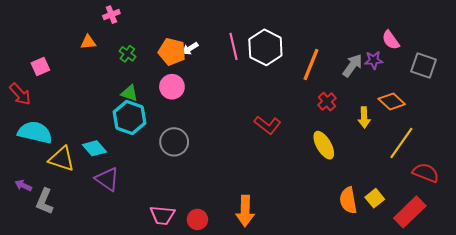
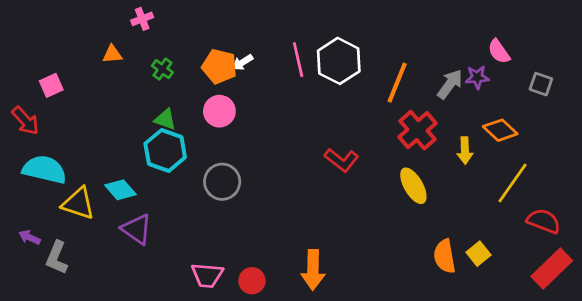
gray square: (424, 65) -> (541, 84), size x0.7
red cross: (327, 102) -> (417, 130), size x1.6
red rectangle: (410, 212) -> (552, 269), moved

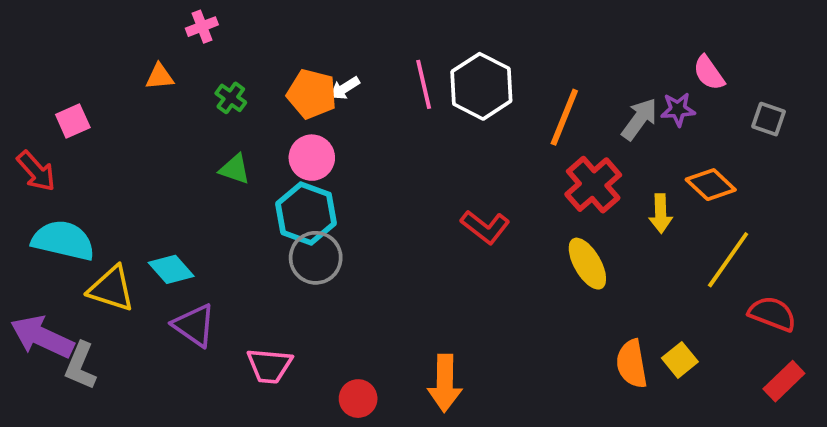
cyan hexagon: (165, 150) -> (306, 214), moved
purple arrow: (30, 237) -> (42, 337), size x2.0
red rectangle: (552, 269) -> (784, 381), size x0.7
pink trapezoid: (207, 275) -> (269, 366), moved

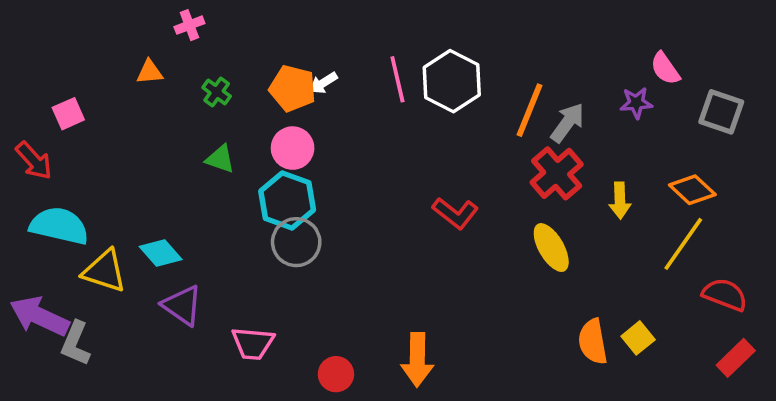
gray arrow: (639, 119) -> (567, 123), moved
gray square: (769, 119) -> (721, 112), size x1.4
orange diamond: (711, 185) -> (692, 190), moved

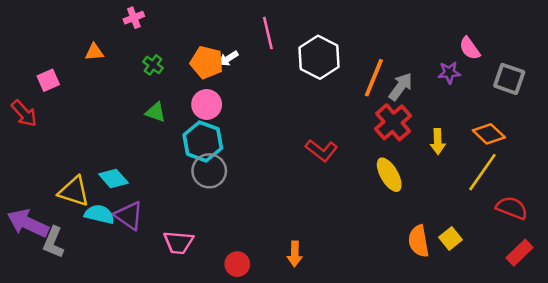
orange triangle: (150, 72) -> (94, 52), moved
pink line: (397, 79) -> (268, 33), moved
cyan semicircle: (59, 226) -> (99, 214), moved, size x0.7
orange arrow: (417, 360) -> (295, 254), size x0.7

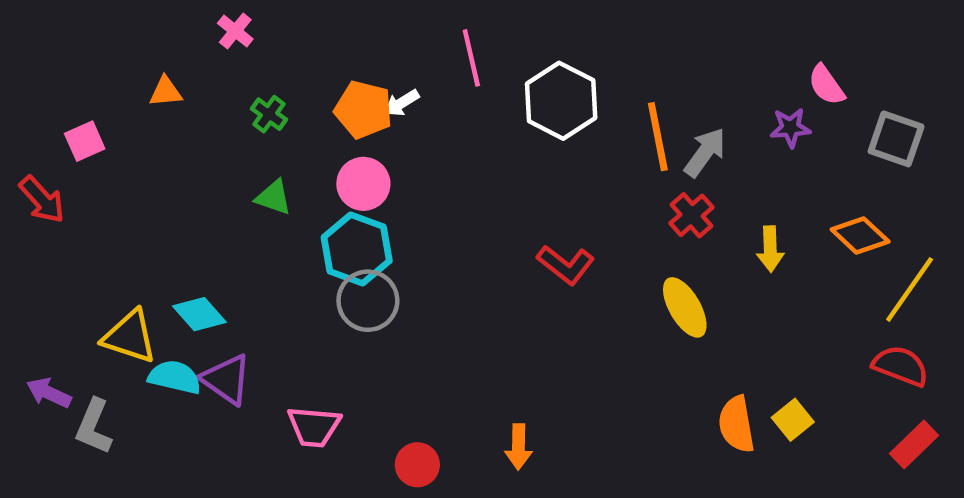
pink cross: (134, 18) -> (235, 31), turned -30
orange line: (374, 78) -> (658, 137), turned -33
red cross: (393, 122) -> (692, 215), size x0.7
yellow line: (482, 172) -> (910, 289), moved
purple arrow: (28, 223) -> (49, 393), size x0.6

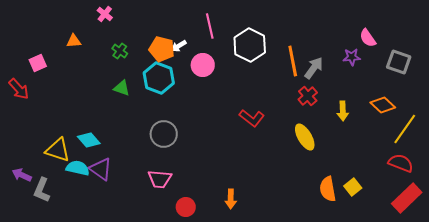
pink circle: (363, 184) -> (203, 65), moved
cyan hexagon: (357, 249) -> (159, 78), moved
pink trapezoid: (314, 427) -> (160, 179), moved
red rectangle: (914, 445) -> (407, 198), size x1.4

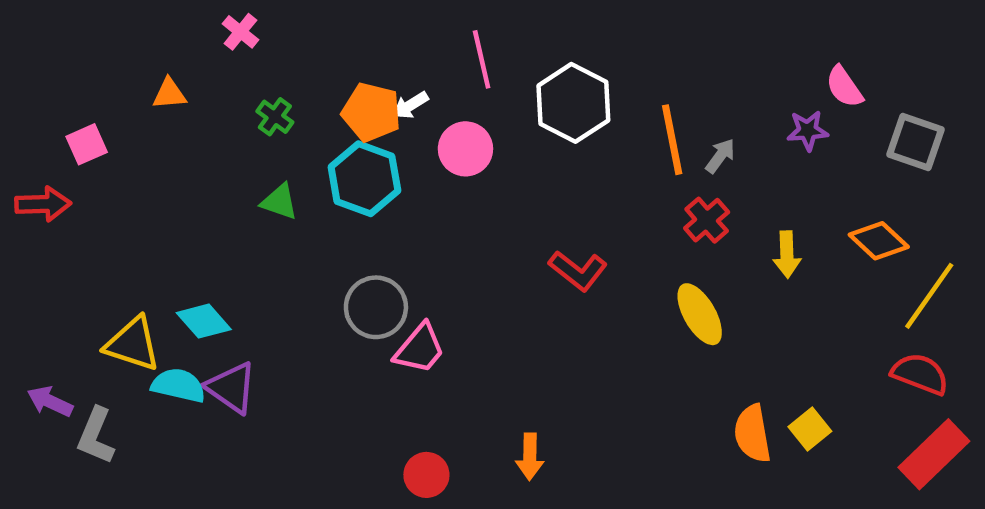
gray arrow: (314, 68) -> (720, 156), size x0.7
red arrow: (19, 89) -> (43, 204), turned -50
pink trapezoid: (160, 179) -> (420, 349), moved, turned -55

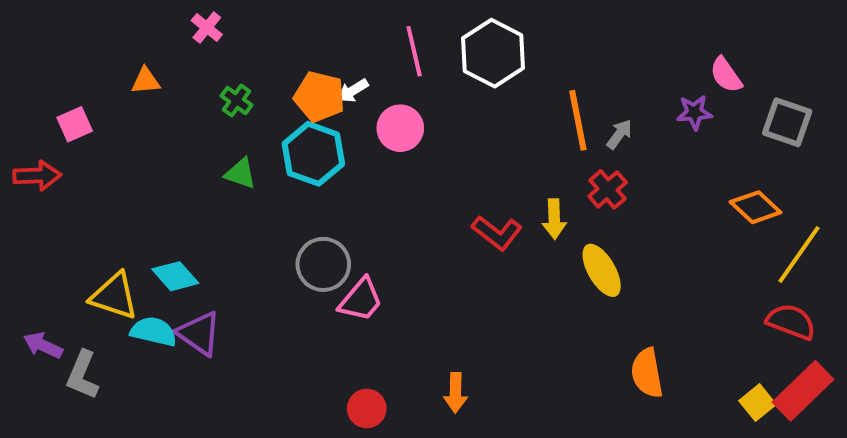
white hexagon: (573, 103) -> (493, 53), moved
yellow arrow: (787, 254) -> (554, 219), moved
yellow square: (810, 429) -> (758, 403), moved

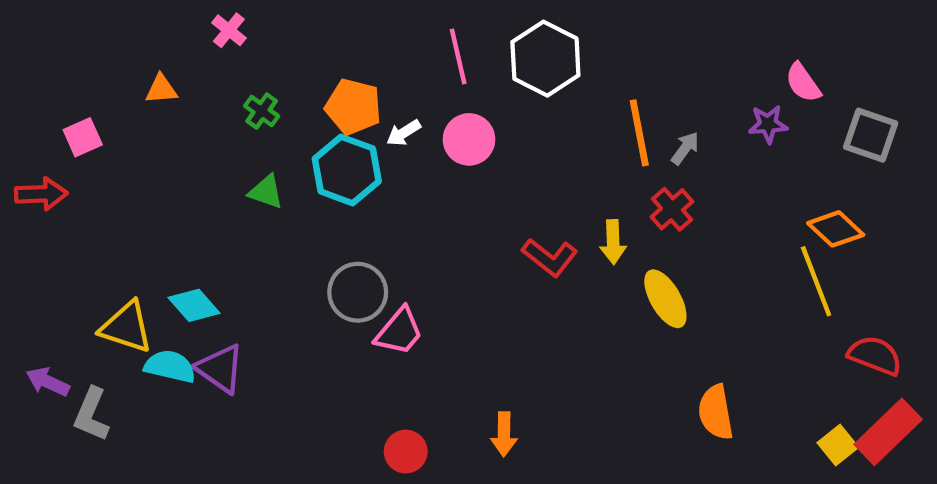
white arrow: (353, 91) -> (404, 133), moved
pink circle: (400, 128) -> (469, 139), moved
yellow line: (799, 255) -> (816, 281), moved, turned -56

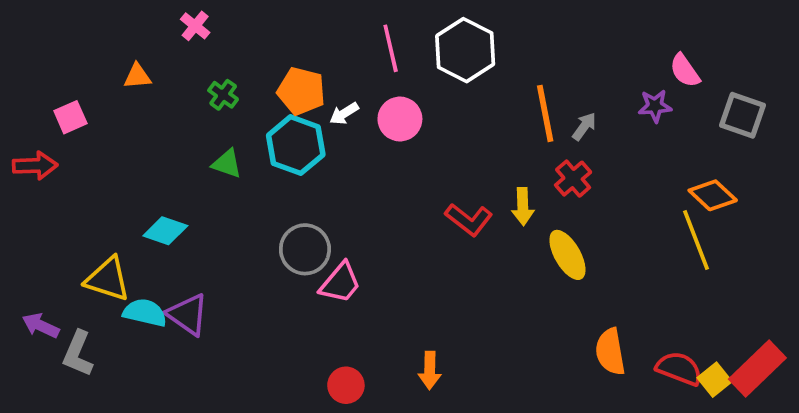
cyan diamond: (194, 305) -> (165, 231), moved, turned -30
red semicircle: (875, 356) -> (679, 368), moved

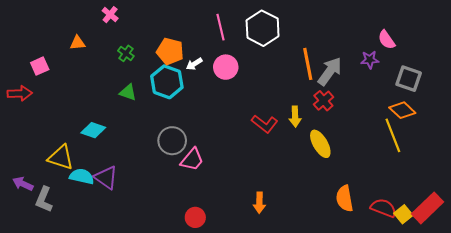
gray square: (742, 115) -> (409, 79), moved
gray arrow: (584, 126) -> (330, 71), size x1.8
orange arrow: (430, 370) -> (259, 203), moved

